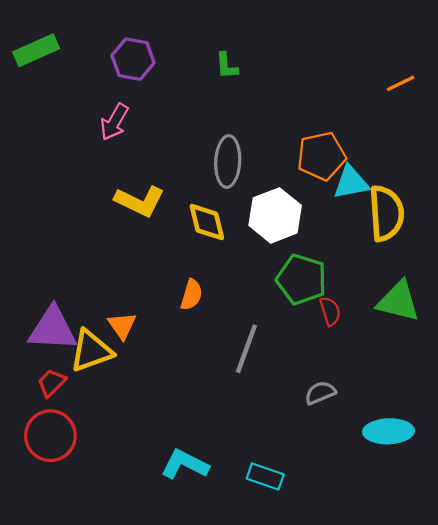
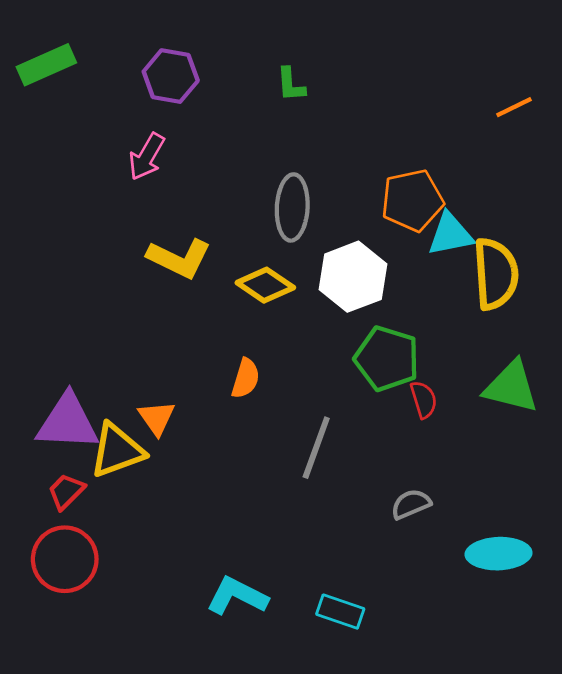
yellow diamond: (207, 222) -> (265, 285), turned -42

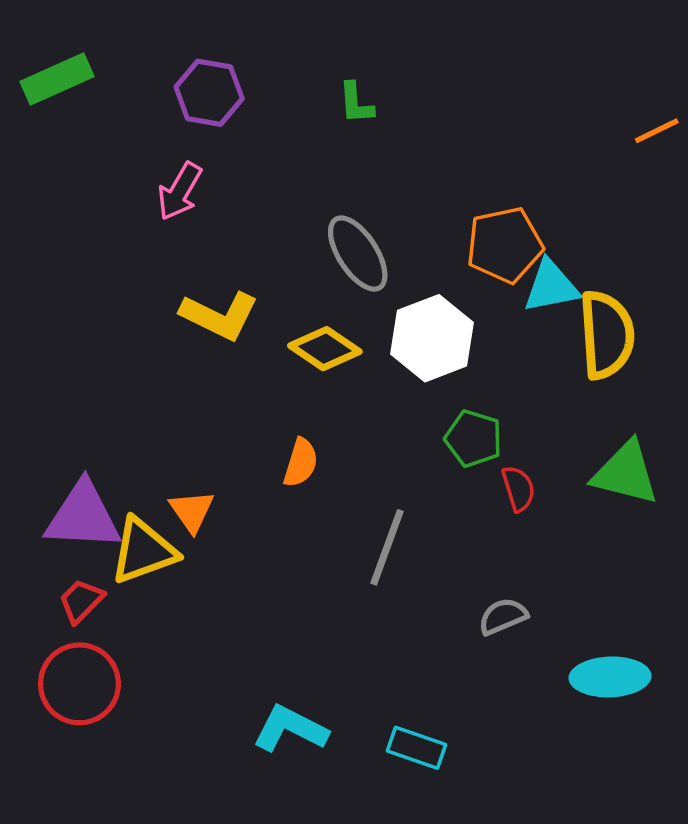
orange line: (514, 107) -> (657, 131), moved
gray ellipse: (292, 207) -> (358, 254), turned -36
green pentagon: (387, 359) -> (474, 438), size x0.7

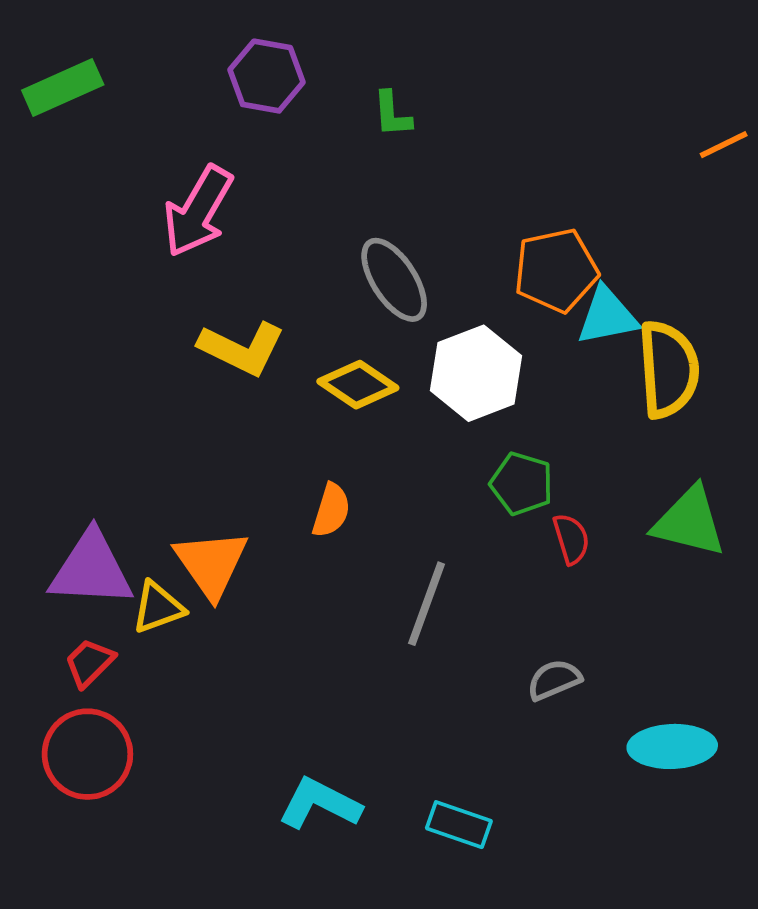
purple hexagon: (209, 93) -> (266, 76), moved
pink arrow: (180, 191) -> (198, 211), size x1.4
orange triangle: (192, 511) -> (211, 564), size x1.5
yellow triangle: (143, 551) -> (158, 607), size x0.7

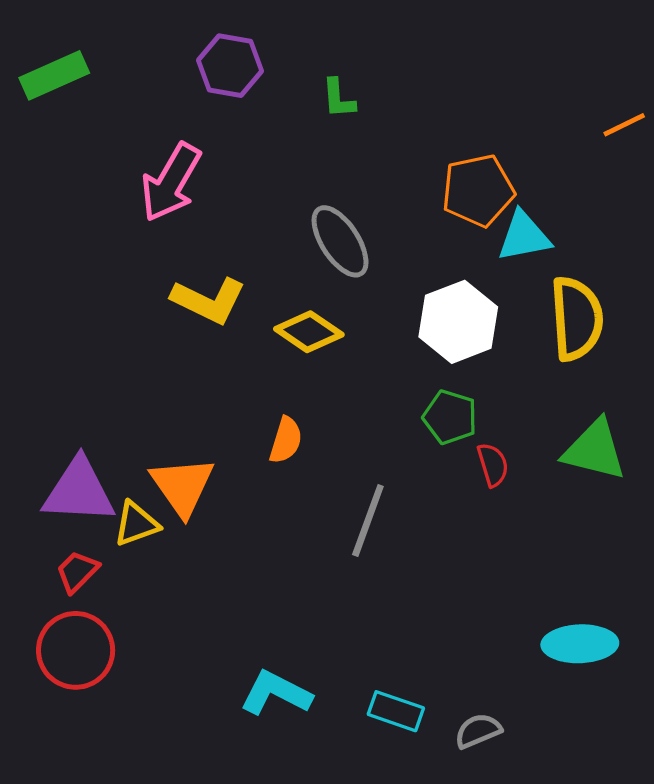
orange pentagon: (556, 270) -> (478, 190), moved
cyan triangle: (607, 316) -> (524, 236), moved
white hexagon: (476, 373) -> (458, 322), moved
gray semicircle: (554, 680) -> (478, 731), moved

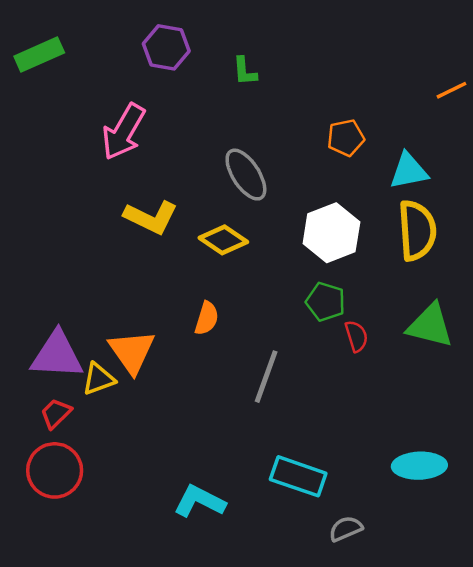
orange pentagon: (478, 190) -> (346, 138), size x0.7
cyan triangle: (524, 236) -> (409, 171), moved
cyan rectangle: (396, 711) -> (298, 476), moved, size x1.4

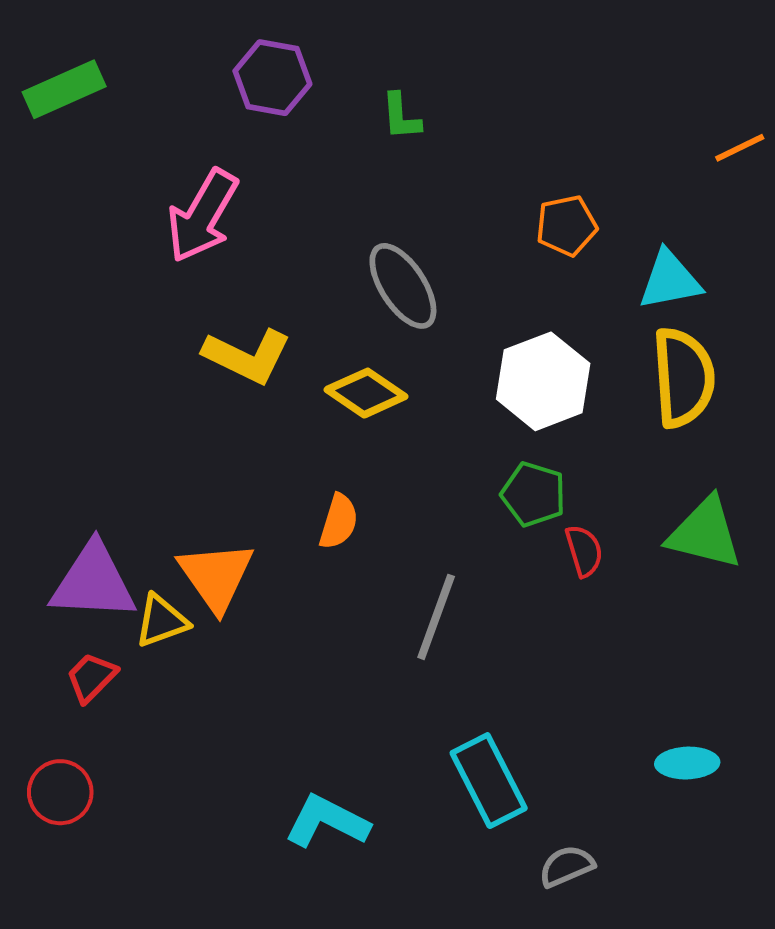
cyan ellipse: (419, 466) -> (687, 763), size x0.7
red circle: (55, 470) -> (60, 792), moved, size x0.7
cyan rectangle: (298, 476) -> (489, 781), turned 44

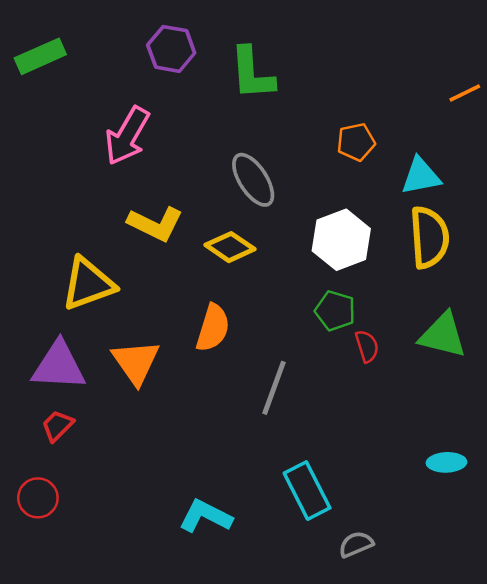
green L-shape: (401, 117) -> (252, 73), size x1.8
orange semicircle: (339, 522) -> (213, 328), size x1.4
yellow triangle: (161, 621) -> (88, 284), moved, size x1.6
cyan ellipse: (687, 763) -> (446, 462), moved

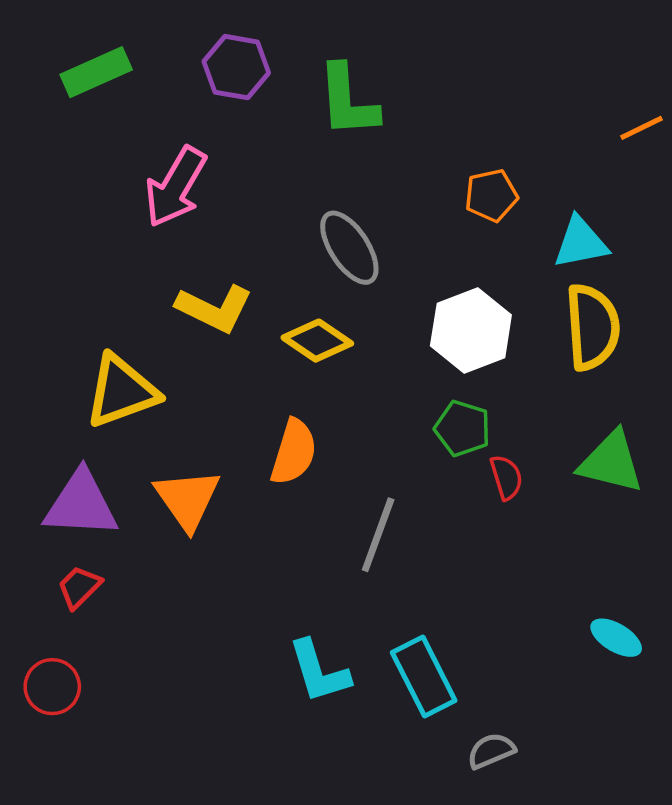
green rectangle: (40, 56) -> (96, 72), moved
cyan ellipse: (446, 462) -> (616, 638), turned 33
cyan L-shape: (205, 516) -> (319, 671), moved, turned -134

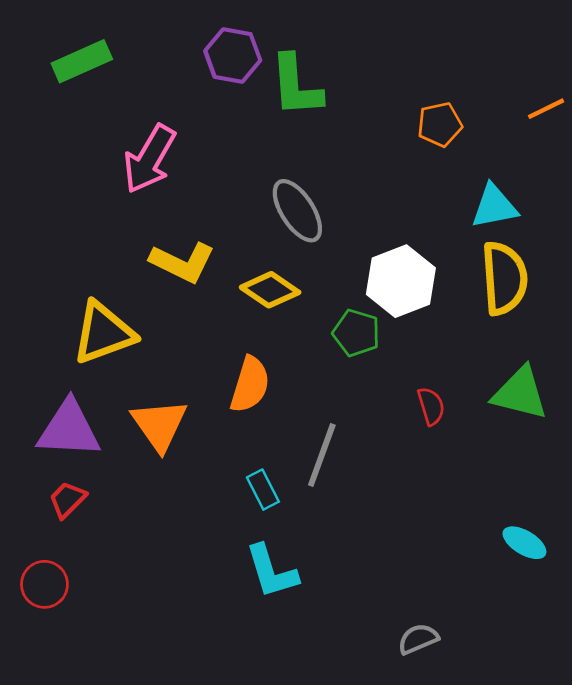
purple hexagon: (236, 67) -> (233, 56), moved
orange pentagon: (491, 195) -> (440, 124), moved
green pentagon: (462, 428) -> (356, 333), moved
cyan rectangle: (424, 676) -> (263, 490), moved, size x0.6

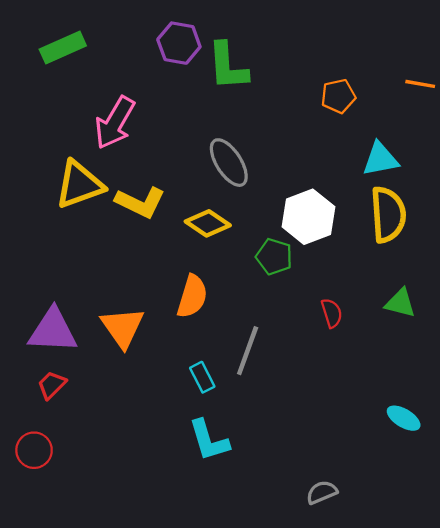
orange line: (546, 109) -> (420, 84), turned 36
yellow triangle: (103, 333) -> (79, 185), moved
green triangle: (520, 393) -> (400, 303), size x0.7

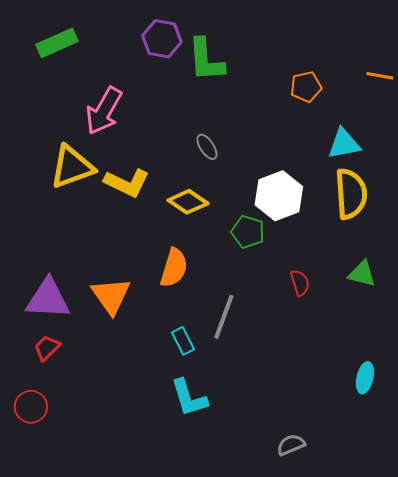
gray ellipse: (229, 163) -> (207, 147), size x0.6
cyan ellipse: (404, 418) -> (365, 378), turned 72

